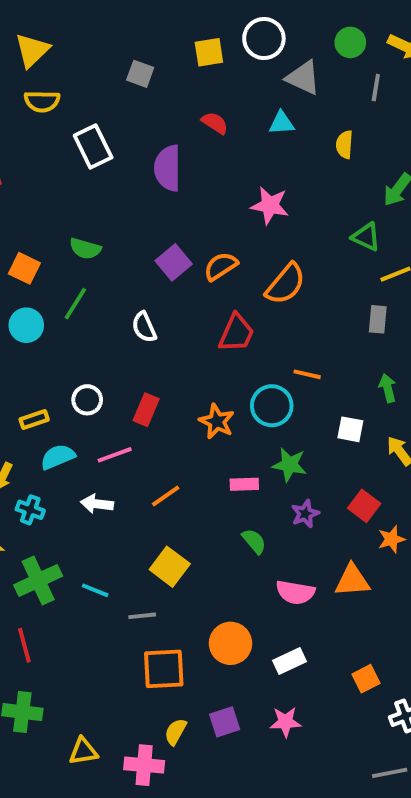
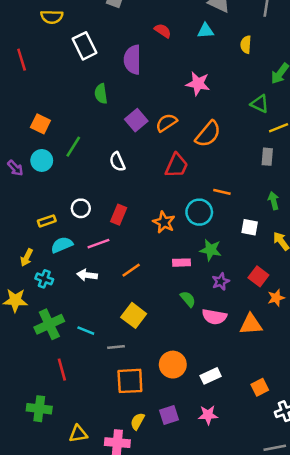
green semicircle: (85, 249) -> (101, 94), moved, turned 66
pink semicircle: (295, 592) -> (214, 317), moved
red line: (24, 645) -> (62, 370), moved

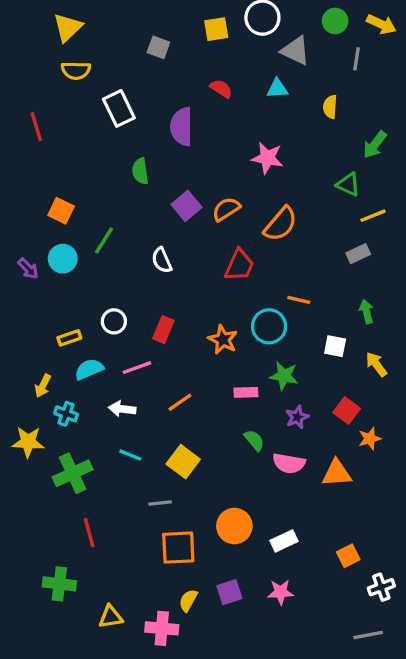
gray rectangle: (267, 157) -> (358, 254), turned 60
cyan line: (86, 331) -> (130, 455), moved

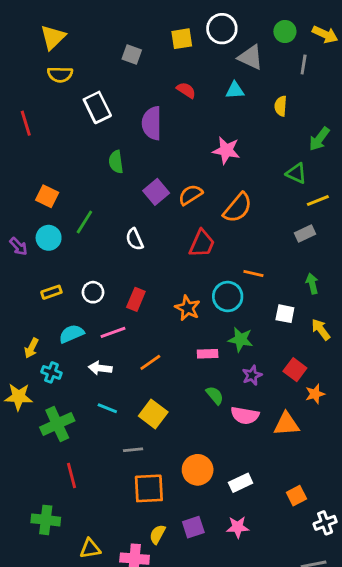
yellow rectangle: (69, 338) -> (51, 292), moved

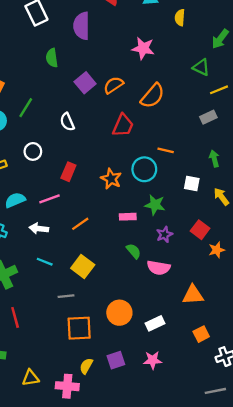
yellow semicircle: (281, 106) -> (180, 18), moved
white circle: (93, 292) -> (33, 151), moved
orange triangle: (286, 424) -> (193, 295), moved

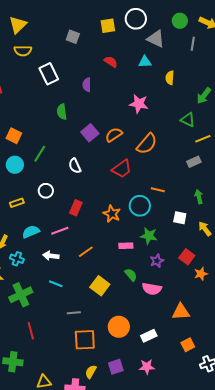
purple semicircle: (81, 26) -> (87, 85), size x0.6
red trapezoid: (123, 125) -> (122, 169), turned 30
yellow square: (83, 266) -> (100, 286), moved

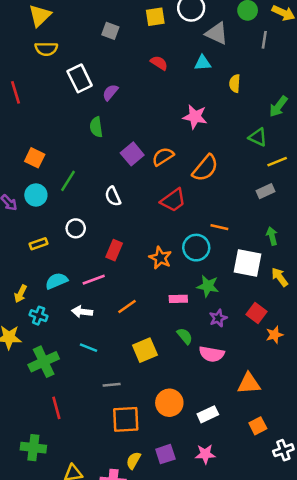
purple semicircle: (87, 85) -> (110, 92), moved, turned 40
white square: (180, 218) -> (248, 263), size x1.6
yellow square: (100, 286) -> (145, 350), turned 30

